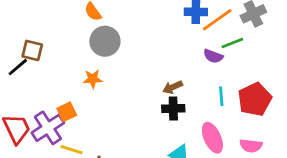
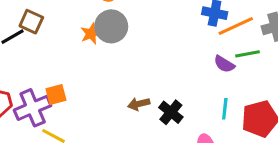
orange star: (93, 79) -> (91, 34), moved, turned -30
brown arrow: (173, 87) -> (139, 104), moved
black cross: (173, 108) -> (171, 112), turned 30

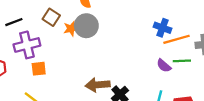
brown square: (31, 22) -> (51, 17), moved
brown arrow: (139, 104) -> (98, 85), size x1.5
purple cross: (33, 108) -> (27, 45), moved

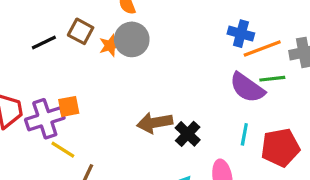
black line: (14, 22) -> (44, 42), moved
purple cross: (27, 45) -> (45, 119), moved
purple semicircle: (164, 66) -> (247, 88), size x1.6

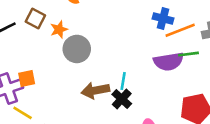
gray circle: (132, 39) -> (77, 49), moved
purple semicircle: (247, 88) -> (169, 62), turned -44
cyan line: (244, 134) -> (123, 81), moved

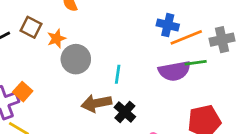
orange square: (27, 78) -> (23, 92), turned -36
cyan line: (123, 81) -> (118, 74), moved

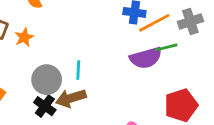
gray circle: (76, 59) -> (47, 80), moved
cyan line: (118, 74) -> (78, 70), moved
black cross: (125, 112) -> (45, 106), moved

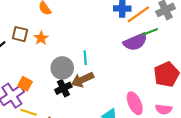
black cross: (45, 106) -> (63, 88), turned 35

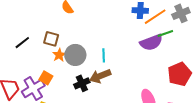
brown square: (20, 34) -> (51, 39), moved
orange star: (41, 38) -> (59, 55), moved
gray circle: (62, 68) -> (75, 55), moved

